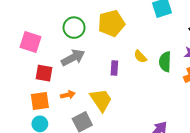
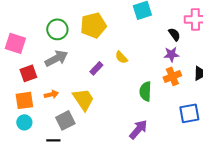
green semicircle: (165, 62) -> (145, 91), moved
purple rectangle: (114, 68) -> (96, 68), turned 40
red square: (44, 73) -> (28, 73), turned -30

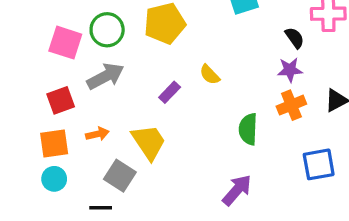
pink square: (15, 43) -> (65, 43), moved
gray square: (65, 120) -> (120, 176), turned -30

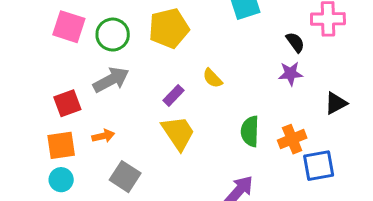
pink square: (65, 43) -> (69, 27), moved
orange cross: (291, 105) -> (292, 139), moved
yellow trapezoid: (149, 142) -> (178, 133), moved

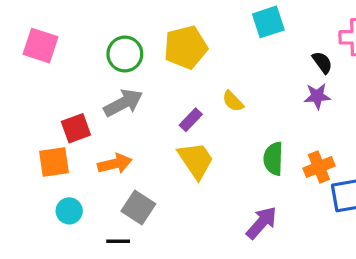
pink square: (69, 27) -> (40, 46), moved
orange arrow: (103, 136) -> (115, 164), size x1.4
orange square: (61, 145) -> (54, 162), moved

